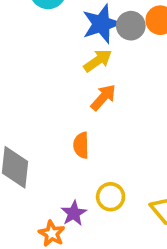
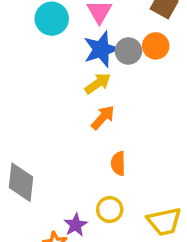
orange semicircle: (81, 145) -> (118, 164), moved

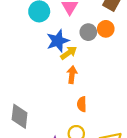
blue star: (101, 49) -> (58, 41), moved
orange arrow: (103, 117) -> (72, 75), turned -35

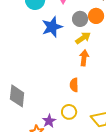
yellow arrow: (69, 53) -> (83, 38), moved
orange arrow: (72, 75) -> (84, 58), moved

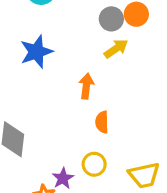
blue star: (52, 27) -> (36, 52), moved
orange arrow: (84, 58) -> (86, 86), moved

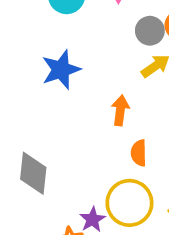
yellow circle: (94, 164) -> (129, 203), size x1.6

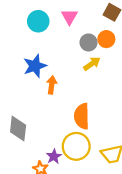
orange arrow: (120, 110) -> (52, 85), moved
orange semicircle: (139, 153) -> (82, 116), size x1.6

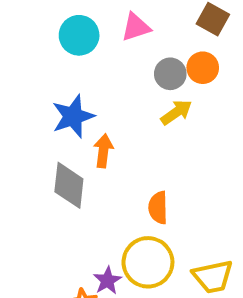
pink triangle: (69, 17) -> (136, 27), turned 42
orange semicircle: (82, 116) -> (158, 208), size x0.7
gray diamond: (18, 128) -> (69, 185), moved

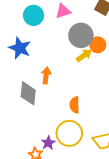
orange circle: (203, 68) -> (98, 45), moved
gray circle: (170, 74) -> (81, 35), size x1.5
blue star: (73, 116) -> (20, 48), moved, turned -30

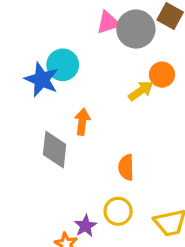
cyan circle: (33, 15) -> (63, 65), moved
gray circle: (81, 35) -> (136, 29), moved
yellow circle: (69, 133) -> (118, 211), size x0.7

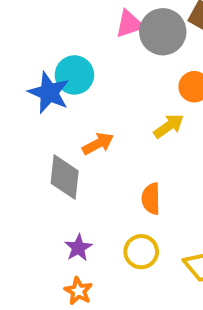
yellow arrow: (141, 91) -> (169, 126), moved
orange arrow: (82, 122) -> (98, 144), turned 55
purple star: (85, 226) -> (78, 248), moved

